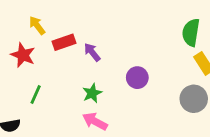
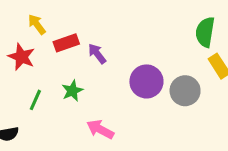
purple circle: (137, 78) -> (146, 81), size x1.4
green star: (92, 93) -> (72, 91), moved
gray circle: (194, 99) -> (185, 91), moved

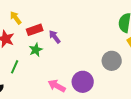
purple circle: (146, 81) -> (83, 82), moved
green star: (72, 91) -> (36, 50), moved

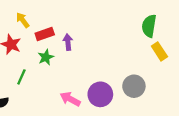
purple arrow: (55, 37) -> (68, 42), turned 32
gray circle: (112, 61) -> (134, 86), moved

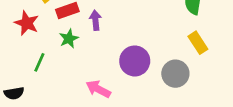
yellow rectangle: (159, 51) -> (198, 43), moved
purple circle: (100, 94) -> (135, 61), moved

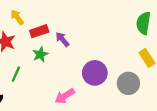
purple arrow: (95, 20) -> (62, 39), turned -35
pink arrow: (98, 89) -> (65, 96), turned -60

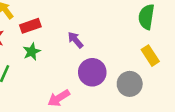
purple arrow: (62, 39) -> (75, 40), moved

